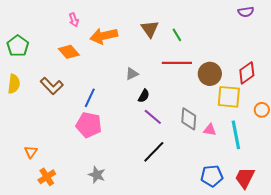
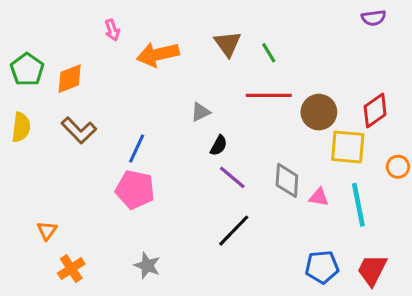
orange diamond: (69, 52) -> (70, 79), moved, turned -70

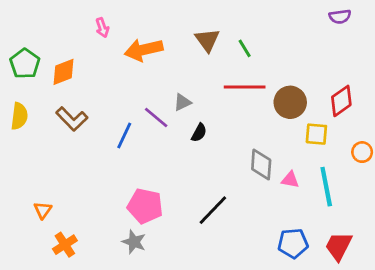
yellow square: (348, 147) -> (316, 134), size x0.7
purple line: (232, 177) -> (156, 118), moved
pink pentagon: (135, 190) -> (145, 206), moved

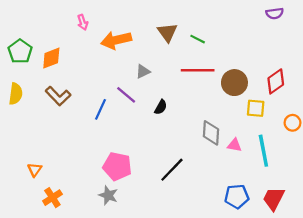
green line: (245, 48) -> (198, 39), turned -32
gray triangle: (182, 102) -> (143, 71), moved

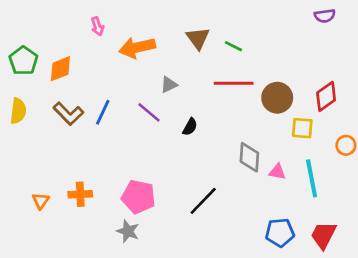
blue line: (100, 109) -> (103, 112), moved
orange cross: (52, 198) -> (80, 194), moved, turned 30

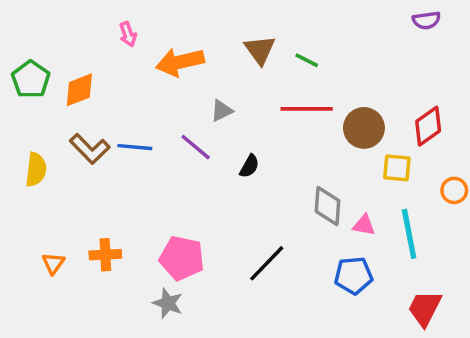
yellow semicircle: (18, 111) -> (36, 170), moved
blue line: (103, 112) -> (135, 147), turned 70
blue pentagon: (280, 233) -> (354, 275), moved

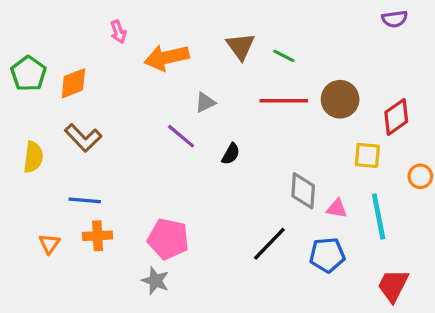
brown circle: (364, 128) -> (340, 99), moved
blue line: (135, 147) -> (85, 200), moved
black line: (267, 263) -> (269, 244), moved

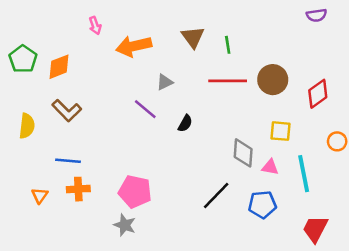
green line: (284, 56) -> (228, 45), turned 54
yellow square: (367, 155) -> (280, 131), moved

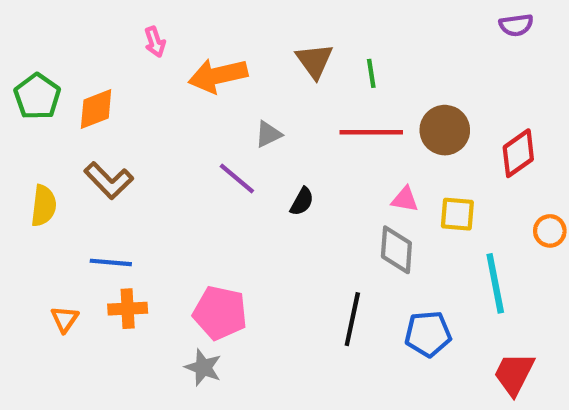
pink triangle: (270, 167) -> (405, 199), moved
black line: (216, 195) -> (352, 319), turned -32

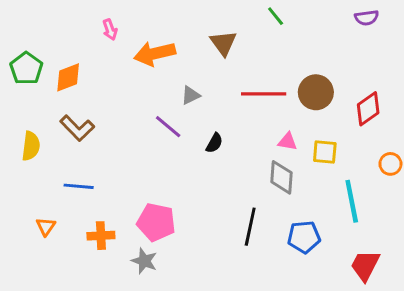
green line: (371, 73) -> (276, 16), moved, turned -30
orange cross: (128, 309) -> (101, 236), moved

